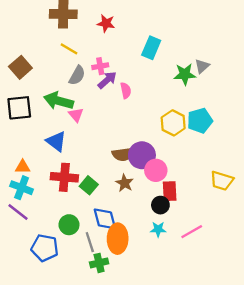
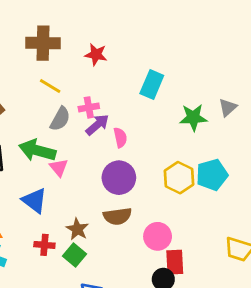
gray triangle: (202, 66) -> (228, 107), moved
purple circle: (142, 155) -> (119, 178), moved
red cross: (64, 177) -> (44, 245), size x0.6
brown star: (125, 183) -> (77, 229), moved

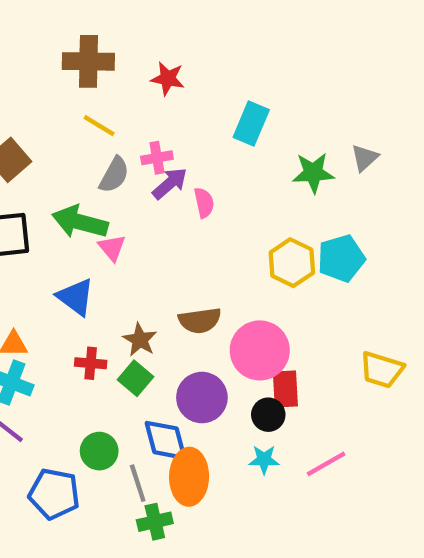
purple circle: (119, 178) -> (202, 398), moved
pink circle: (158, 236) -> (260, 350), size x1.4

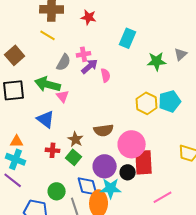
yellow line: (99, 126) -> (48, 35), moved
red rectangle: (285, 389) -> (144, 162), size x1.4
black circle: (268, 415) -> (128, 172), moved
cyan star: (264, 460) -> (111, 188), moved, size x1.5

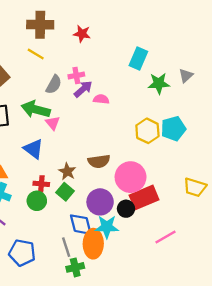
cyan rectangle: (128, 38) -> (138, 59), moved
pink semicircle: (106, 75) -> (101, 99), turned -72
red rectangle: (144, 162) -> (144, 197), turned 70
green circle: (57, 191) -> (37, 201), moved

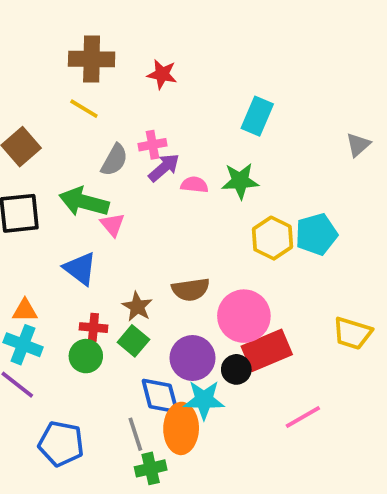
gray triangle: (186, 75) -> (358, 145), moved
green star: (159, 83) -> (240, 181), moved

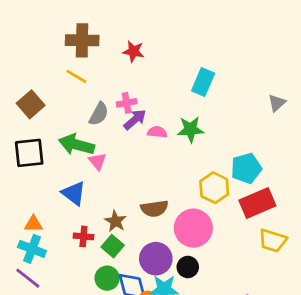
yellow hexagon: (272, 238) -> (214, 188), moved
red rectangle: (267, 350) -> (257, 203), moved
green circle: (86, 356) -> (107, 278), moved

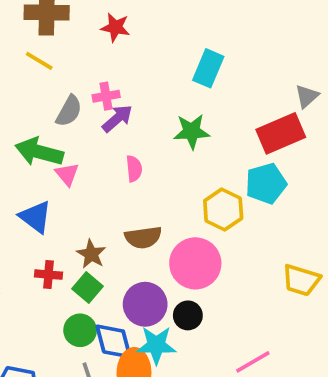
pink semicircle: (157, 132) -> (134, 169), moved, turned 78
red rectangle: (257, 203) -> (281, 133), moved

